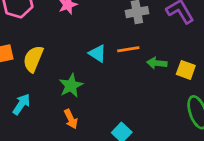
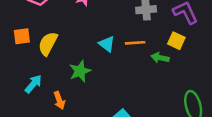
yellow square: (186, 70) -> (176, 41), moved
orange arrow: (71, 119) -> (59, 100), moved

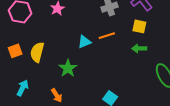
cyan triangle: (107, 44) -> (84, 42), turned -48
green arrow: (160, 58) -> (139, 48), moved
cyan arrow: (33, 84) -> (23, 88), moved

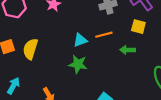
green arrow: (139, 48) -> (128, 50), moved
green star: (68, 68) -> (78, 64), moved, turned -30

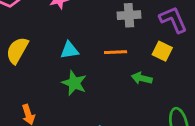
cyan triangle: (80, 40) -> (69, 50), moved

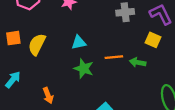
orange line: (116, 52) -> (114, 57), moved

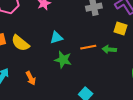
yellow semicircle: (37, 44) -> (20, 43), turned -72
orange arrow: (48, 95) -> (31, 78), moved

